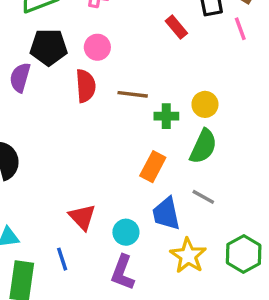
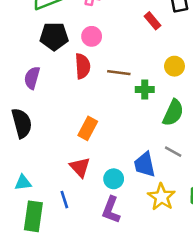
purple semicircle: (20, 77) -> (32, 78), moved
yellow circle: (205, 104) -> (174, 66), moved
orange rectangle: (153, 167) -> (88, 128), moved

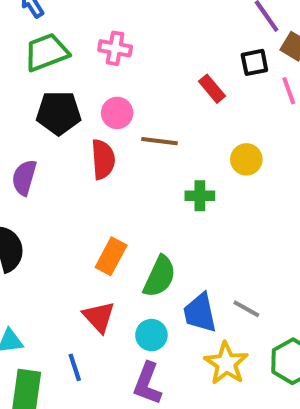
brown line: (119, 73) -> (160, 141), moved
green semicircle: (173, 113) -> (160, 276), moved
gray line: (173, 152) -> (246, 309), moved

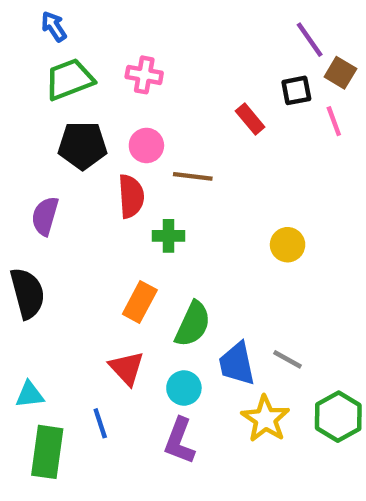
yellow circle: (246, 159) -> (288, 245), moved
green cross: (200, 196) -> (168, 236), moved

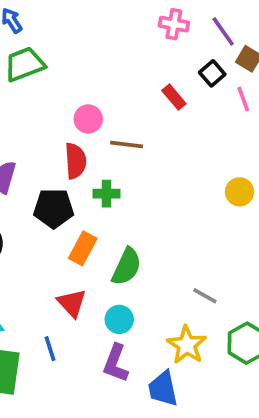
pink cross: (144, 75) -> (174, 24), moved
black square: (296, 90) -> (212, 73), turned -30
black pentagon: (83, 145) -> (54, 208), moved
yellow circle: (288, 245) -> (240, 192), moved
blue trapezoid: (237, 364) -> (163, 389), moved

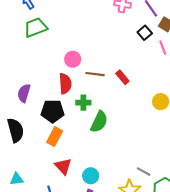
red rectangle: (174, 97) -> (122, 77), moved
orange rectangle: (83, 248) -> (55, 137), moved
green semicircle: (127, 267) -> (99, 122), moved
gray line: (205, 296) -> (144, 172), moved

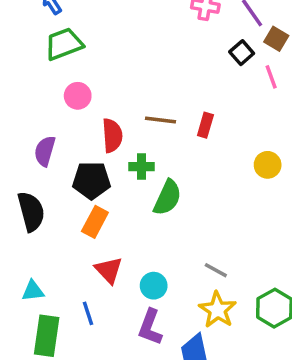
pink circle: (73, 59) -> (78, 96), moved
red rectangle: (122, 77) -> (205, 125), turned 56
gray line: (144, 172) -> (216, 270), moved

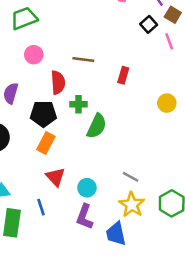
brown line: (161, 120) -> (83, 59), moved

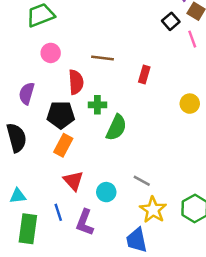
gray line: (131, 177) -> (142, 181), moved
purple L-shape: (85, 217) -> (85, 222), moved

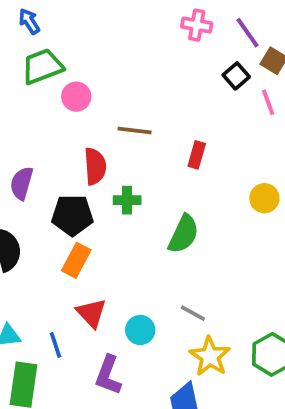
pink circle: (51, 53) -> (76, 97), moved
green semicircle: (116, 128) -> (184, 234), moved
blue line: (58, 212) -> (56, 345), moved

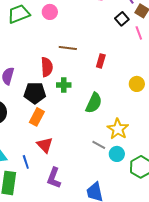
pink circle: (76, 97) -> (50, 12), moved
cyan circle: (140, 330) -> (117, 154), moved
yellow star: (210, 356) -> (118, 129), moved

